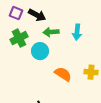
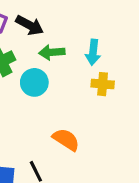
yellow cross: (91, 72) -> (103, 84), moved
orange semicircle: (63, 74) -> (66, 140), moved

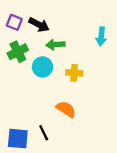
cyan arrow: (93, 52) -> (101, 36), moved
yellow cross: (103, 84) -> (74, 73), moved

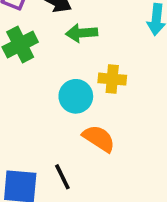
cyan circle: (42, 67) -> (76, 96), moved

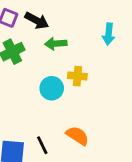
orange semicircle: (99, 138) -> (77, 136), moved

